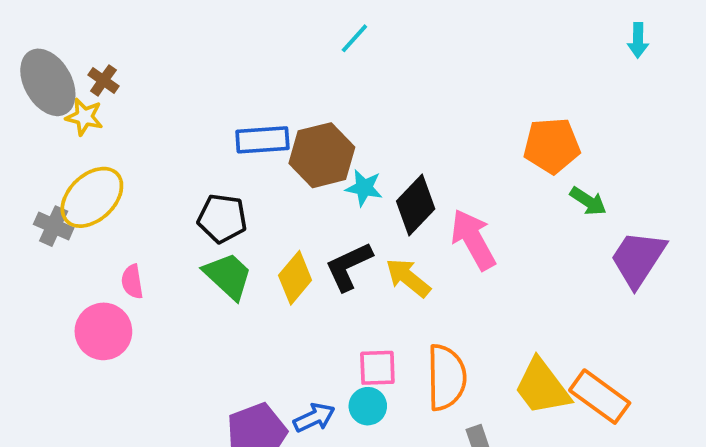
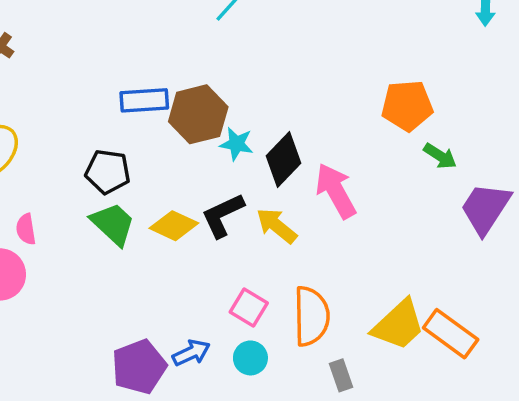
yellow diamond: (295, 278) -> (174, 226), turned 75
pink square: (377, 368) -> (249, 307), turned 33
yellow trapezoid: (542, 387) -> (398, 325), turned -96
cyan circle: (368, 406) -> (250, 358), moved

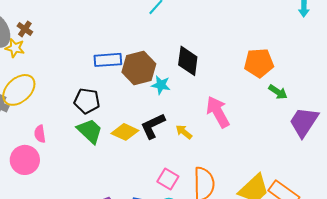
black diamond: (284, 160) -> (188, 61), moved, turned -36
yellow arrow: (277, 226) -> (184, 132), size x0.7

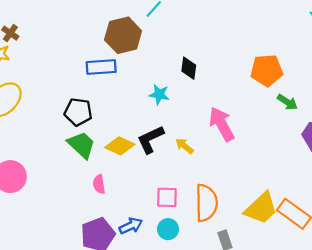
black diamond: (188, 61) -> (189, 68), size x0.7
brown hexagon: (139, 68) -> (123, 35), moved
pink semicircle: (40, 134) -> (99, 184), moved
pink square: (168, 179) -> (167, 197), turned -30

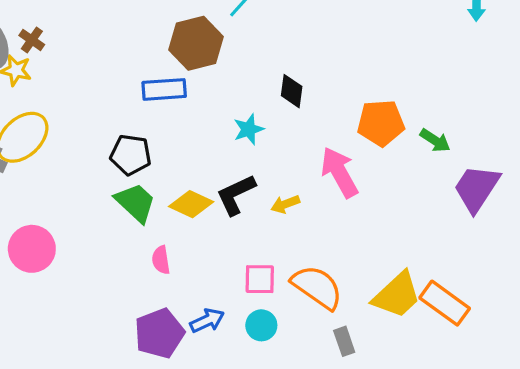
orange pentagon: (267, 70) -> (381, 123), moved
cyan star: (159, 94) -> (249, 129), turned -30
yellow arrow: (184, 146) -> (285, 204), turned -60
orange semicircle: (206, 203) -> (317, 287), turned -54

